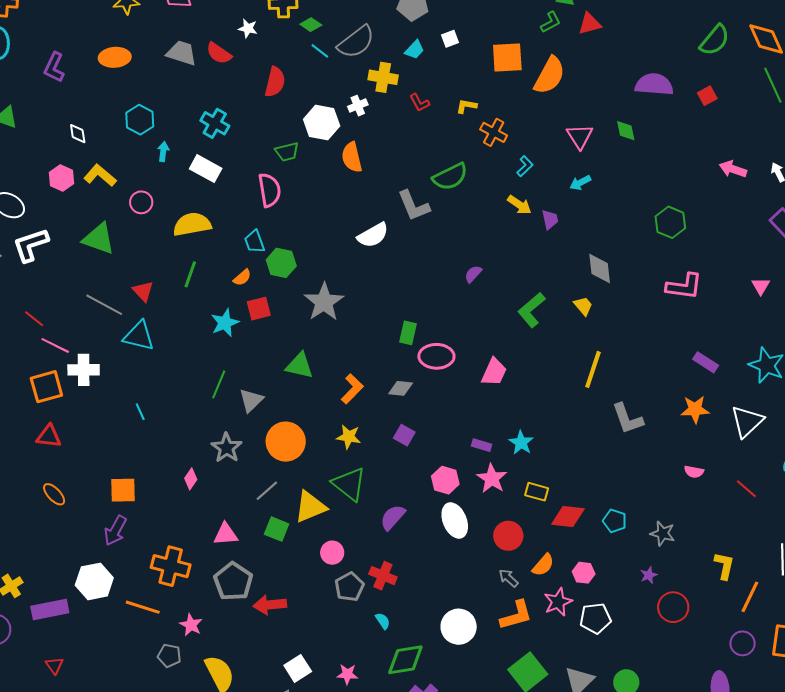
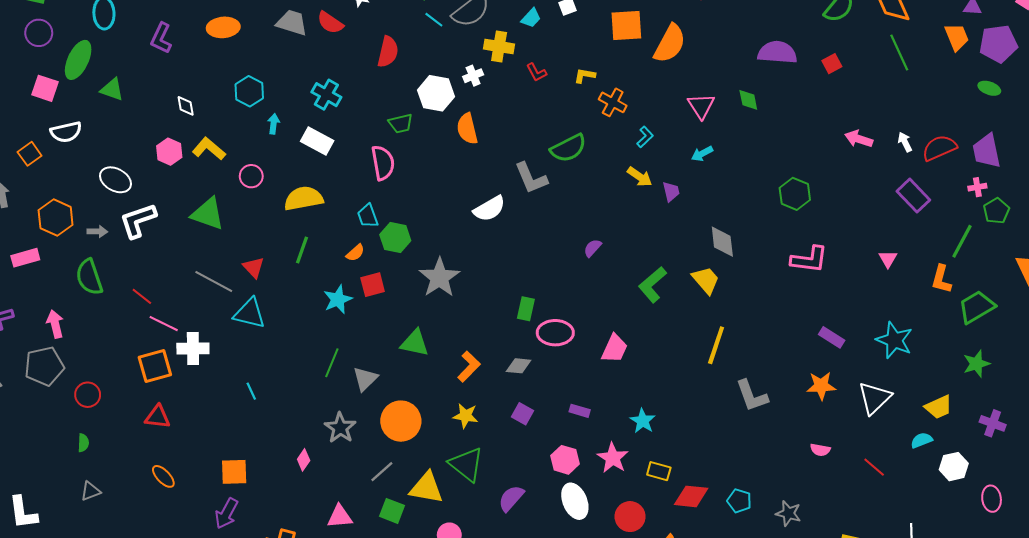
yellow trapezoid: (583, 306) -> (706, 280), size x1.4
purple rectangle: (482, 445) -> (580, 411), moved
yellow triangle: (310, 507) -> (427, 488), turned 33

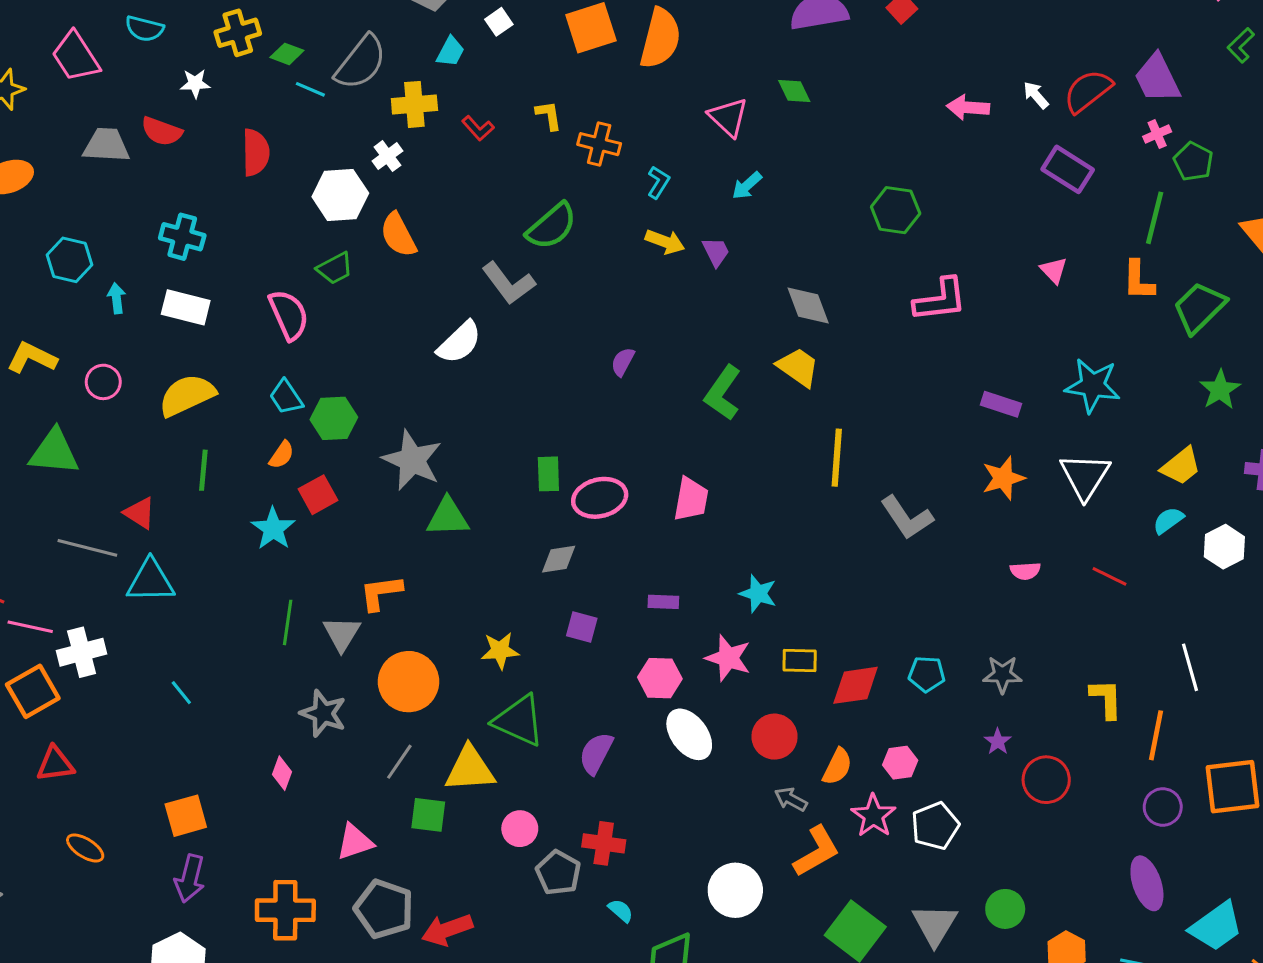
yellow L-shape: (585, 76) -> (549, 115), turned 85
green trapezoid: (401, 123) -> (335, 268), moved
green triangle: (415, 343) -> (448, 517), moved
orange L-shape: (469, 367) -> (381, 593), moved, turned -128

